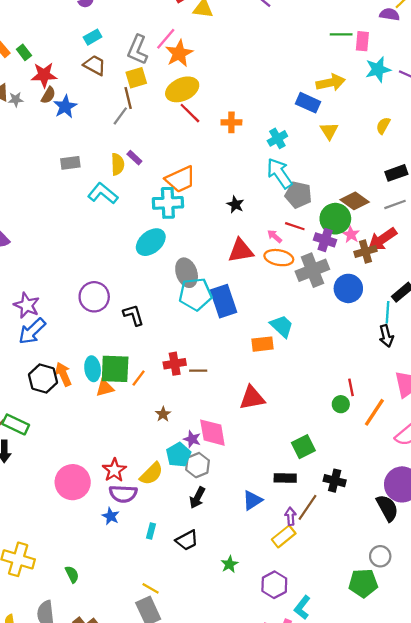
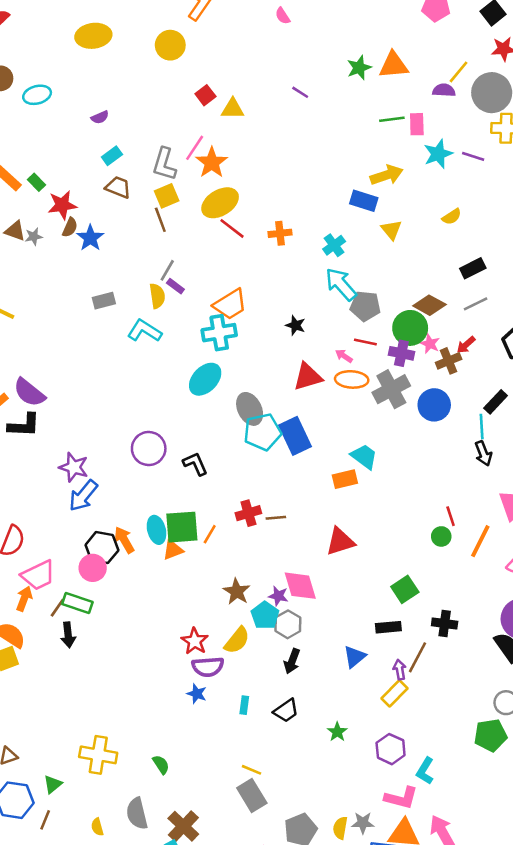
gray line: (120, 116) -> (167, 270), moved
yellow semicircle: (383, 126) -> (452, 217), turned -144
red arrow: (382, 239) -> (466, 345), size x0.6
brown star: (163, 414) -> (237, 592), moved, size x1.5
pink circle: (73, 482) -> (93, 568), moved, size x0.7

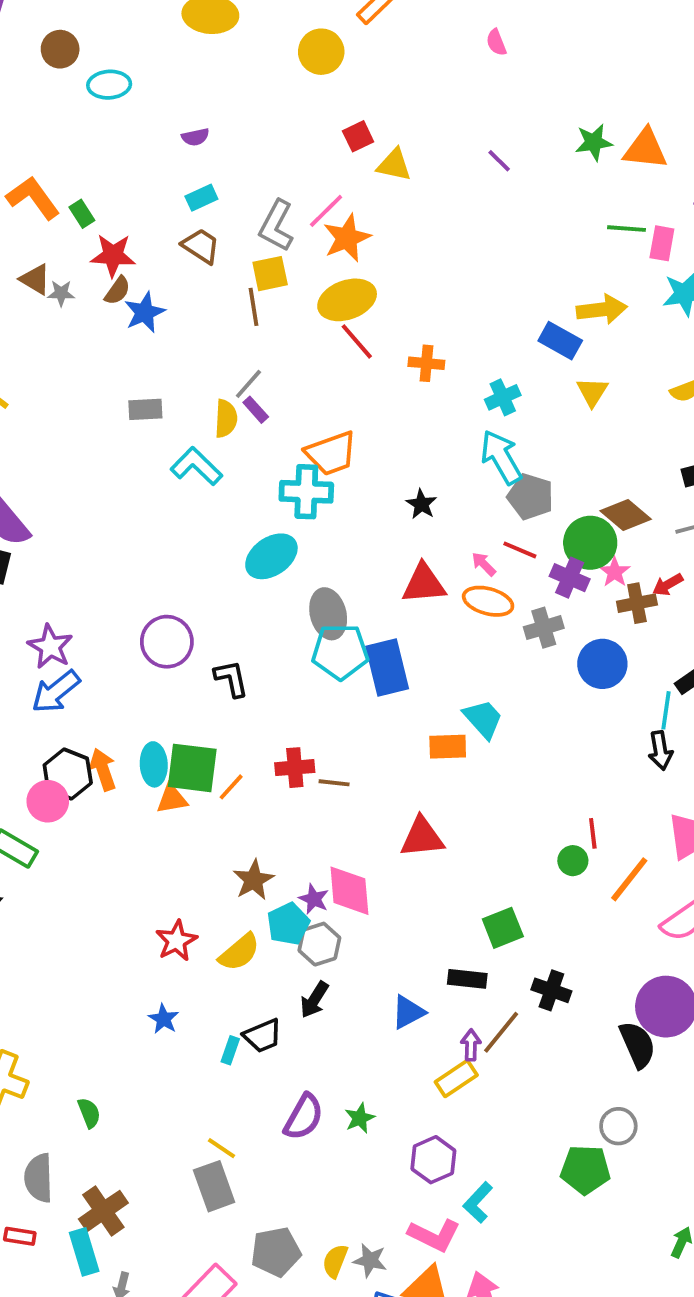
gray cross: (391, 389) -> (544, 628), size x0.7
purple semicircle: (208, 667) -> (304, 1117), moved, turned -68
black trapezoid: (286, 711) -> (263, 1036), moved

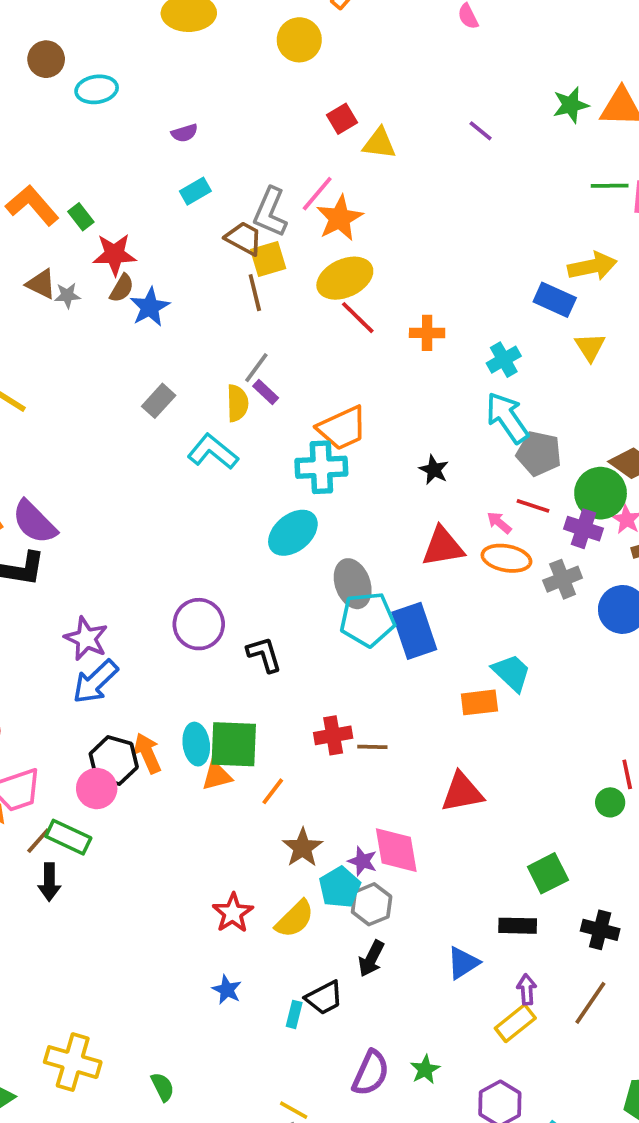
brown trapezoid: (201, 246) -> (244, 238), moved
gray rectangle: (145, 409) -> (159, 401), turned -40
orange line: (231, 787) -> (273, 791), moved
brown line: (501, 1032) -> (590, 1003), moved

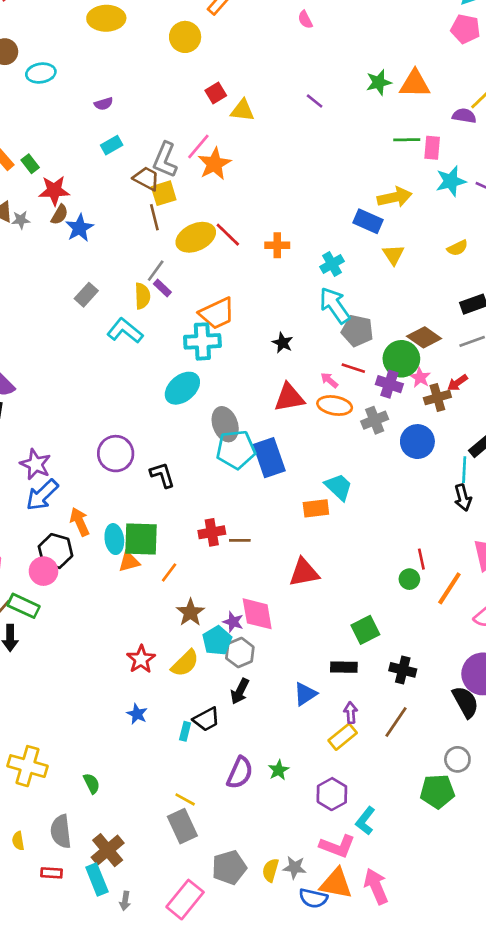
yellow ellipse: (345, 278) -> (196, 237), moved
orange arrow: (147, 753) -> (80, 522), moved

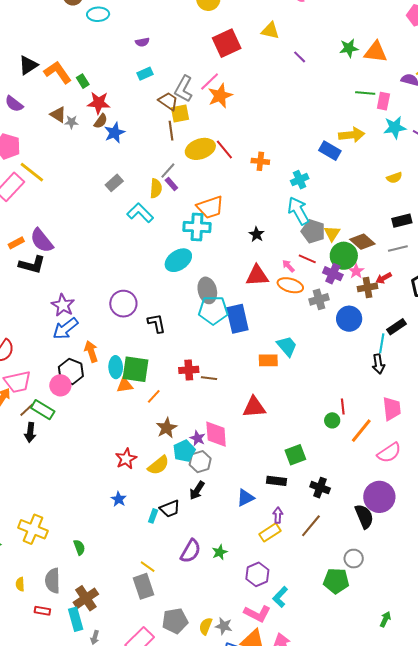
red square: (216, 93) -> (227, 43), size x1.8
yellow triangle: (242, 110) -> (270, 31), moved
yellow triangle: (393, 255) -> (332, 233), moved

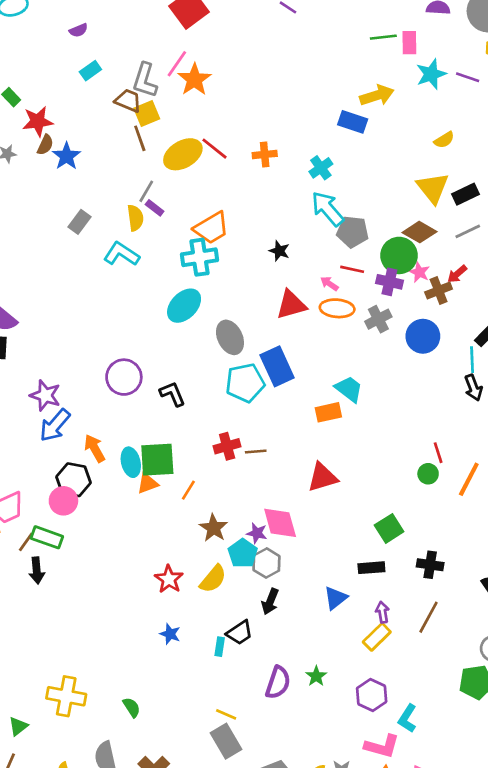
yellow triangle: (332, 233) -> (433, 188), moved, size x1.5
cyan pentagon: (213, 310) -> (245, 383), moved

